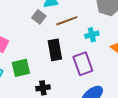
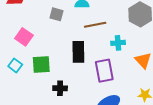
gray square: (39, 17) -> (57, 14), moved, turned -32

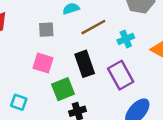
pink square: (24, 37) -> (43, 63), moved
green square: (41, 65) -> (63, 89), moved

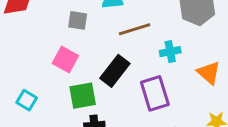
black rectangle: (85, 64) -> (115, 71), turned 45

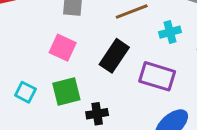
purple rectangle: (155, 93) -> (157, 76), turned -52
green square: (83, 96) -> (66, 92), moved

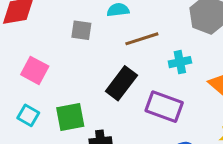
pink square: (63, 48) -> (35, 70), moved

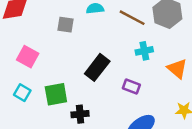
brown line: (142, 39) -> (132, 18), moved, turned 45
purple rectangle: (164, 107) -> (131, 87), size x0.6

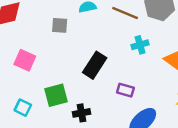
purple rectangle: (131, 87) -> (125, 90), moved
cyan square: (22, 93) -> (23, 108), moved

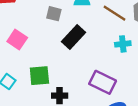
black rectangle: (95, 65) -> (73, 37), moved
purple rectangle: (125, 90) -> (103, 82), size x1.6

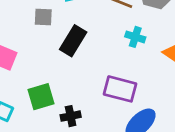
cyan cross: (123, 44) -> (135, 37), turned 35

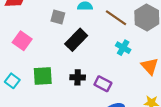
purple rectangle: (120, 89) -> (103, 84), size x0.7
black cross: (71, 116) -> (78, 77), moved

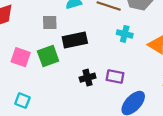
black rectangle: (76, 40) -> (75, 40), turned 50
green square: (43, 76) -> (48, 56), moved

